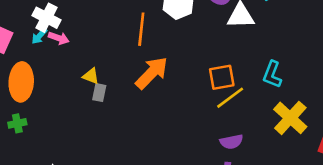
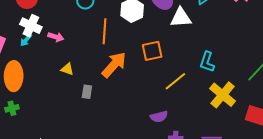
pink arrow: (59, 38) -> (56, 37), moved
orange square: (222, 77) -> (152, 51), moved
gray rectangle: (99, 93) -> (87, 92), moved
purple semicircle: (231, 142) -> (159, 117), moved

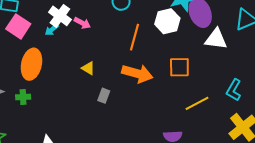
pink arrow: (56, 37) -> (82, 23), moved
orange arrow: (114, 65) -> (137, 73), turned 52

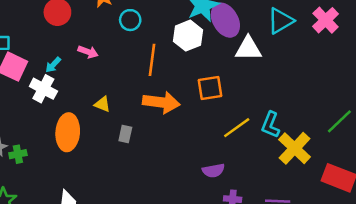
white cross: (60, 16) -> (43, 89), moved
orange ellipse: (31, 64) -> (68, 132), moved
cyan L-shape: (234, 90) -> (270, 125), moved
green cross: (23, 97) -> (18, 154), moved

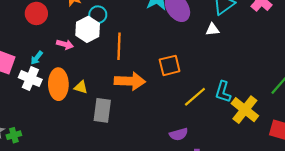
white hexagon: (188, 36) -> (88, 29), moved
white triangle: (248, 49) -> (212, 29), moved, size x0.6
orange ellipse: (68, 132) -> (58, 84), moved
gray rectangle: (125, 134) -> (102, 110), size x1.6

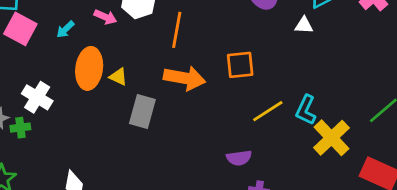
white cross: (30, 79) -> (37, 97), moved

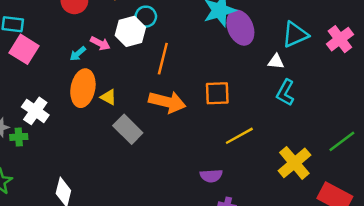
cyan arrow: (65, 29) -> (78, 54), moved
cyan L-shape: (306, 110) -> (285, 93), moved
gray rectangle: (142, 112) -> (128, 129), turned -64

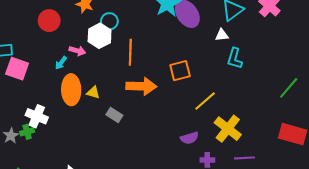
gray rectangle: (128, 129) -> (114, 115), size x0.7
green cross: (19, 137) -> (27, 132), moved
yellow cross: (294, 163) -> (228, 129), moved

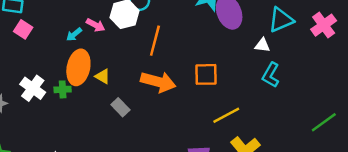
pink square: (17, 69) -> (23, 29), size x0.7
green cross: (27, 132) -> (63, 89), moved

